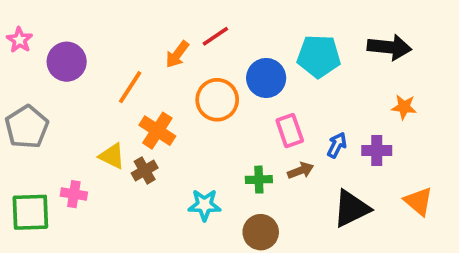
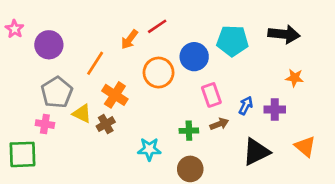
gray pentagon: (27, 127) -> (57, 92), moved
pink cross: (74, 194) -> (45, 124), moved

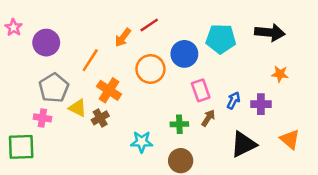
brown arrow: (219, 124) -> (208, 118), turned -36

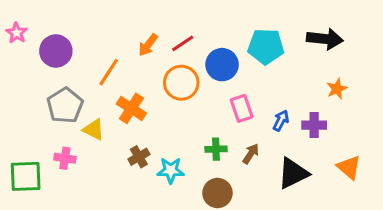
red line: (149, 25) -> (183, 43), moved
orange star: (280, 74) -> (337, 89), turned -30
pink cross: (42, 118) -> (65, 158), moved
brown cross: (100, 118) -> (139, 157), moved
brown arrow: (208, 118) -> (251, 154), moved

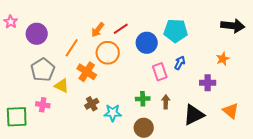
black arrow: (325, 39) -> (233, 26), moved
orange circle: (181, 83) -> (108, 53), moved
blue arrow: (281, 120) -> (180, 63), moved
brown arrow: (251, 154) -> (166, 102), turned -32

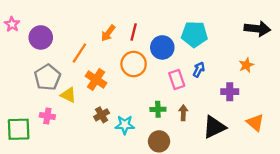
red line: (121, 29) -> (134, 32), turned -42
orange circle: (108, 53) -> (134, 64), moved

